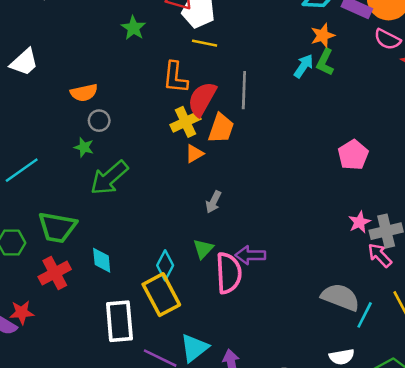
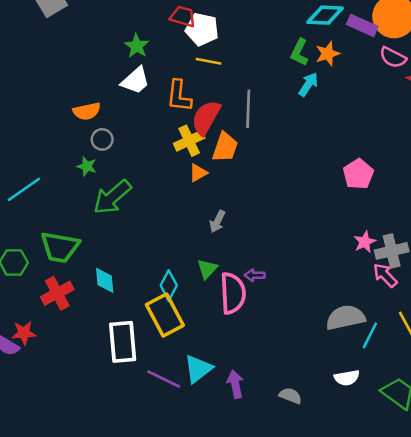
white trapezoid: (24, 62) -> (135, 81), moved
green L-shape: (325, 62) -> (299, 52), moved
purple arrow: (250, 255) -> (255, 275), size x0.7
gray semicircle: (340, 297) -> (346, 318), turned -33

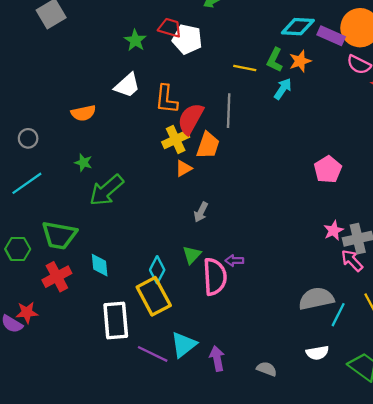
green star: (137, 46) -> (135, 40), moved
yellow line: (208, 61) -> (245, 68), moved
gray circle: (102, 139) -> (28, 138), moved

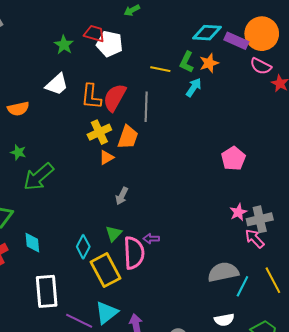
red semicircle: (191, 119) -> (115, 98), moved
yellow rectangle: (154, 296) -> (105, 270), moved

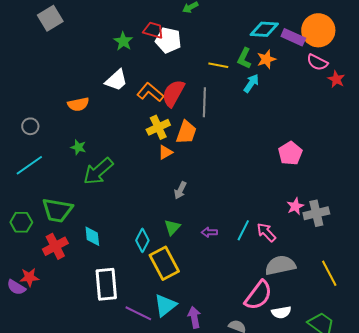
orange L-shape: (91, 97) -> (150, 92), turned 124
pink arrow: (255, 239) -> (266, 232), moved
pink semicircle: (134, 253) -> (258, 295), moved, turned 40
cyan line: (242, 286) -> (243, 230), moved

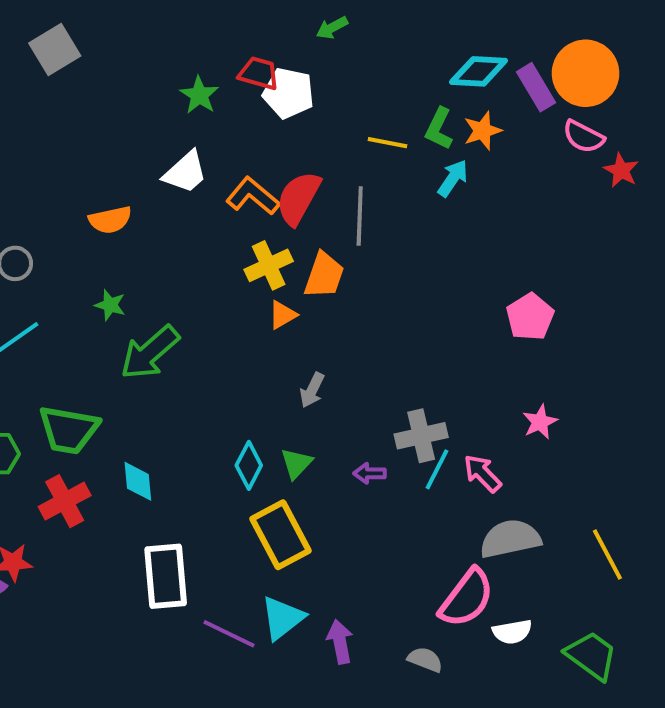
purple rectangle: (293, 37) -> (536, 87), turned 35
gray cross: (316, 213) -> (421, 436), moved
cyan diamond: (142, 240) -> (249, 465), moved

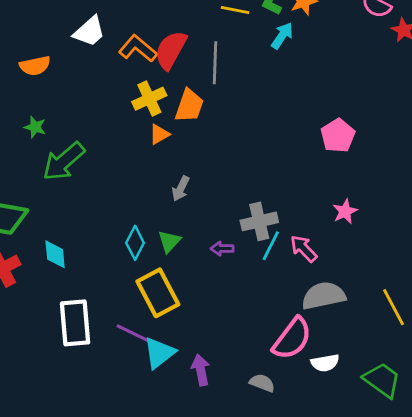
purple line: (229, 634) -> (135, 334), moved

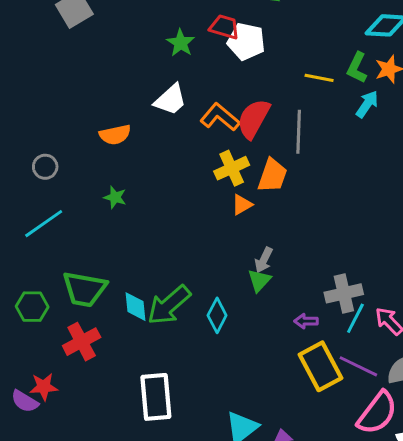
green arrow: (64, 161) -> (169, 305), moved
green triangle: (169, 241) -> (259, 280), moved
cyan diamond: (55, 254) -> (135, 307), moved
yellow rectangle: (158, 293) -> (320, 366), moved
purple line: (135, 334) -> (358, 366), moved

